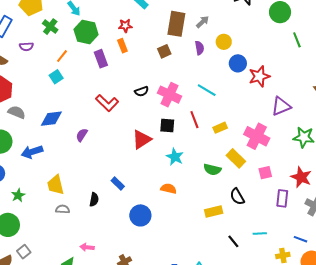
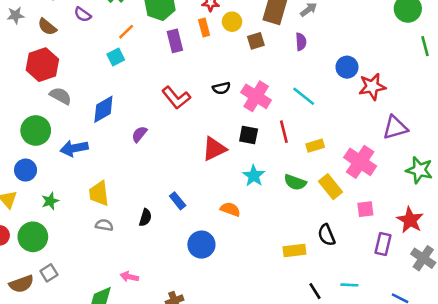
yellow circle: (224, 42) -> (232, 22), moved
purple semicircle: (26, 47) -> (83, 14), turned 32
blue diamond: (51, 119) -> (103, 109), turned -30
green semicircle: (212, 169) -> (295, 182), moved
orange semicircle: (169, 189) -> (230, 209), moved

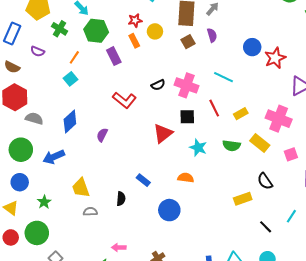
brown square: (256, 41) -> (188, 42), moved
cyan line: (349, 285) -> (291, 216), turned -48

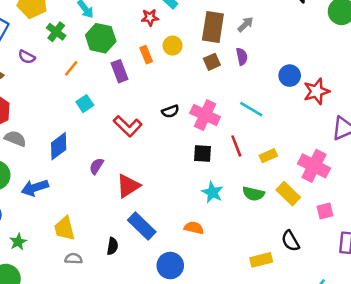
red star: (135, 20) -> (150, 17), moved
cyan square: (70, 79) -> (85, 104), moved
red triangle: (163, 133) -> (128, 186), moved
blue rectangle: (143, 180) -> (142, 226), size x1.6

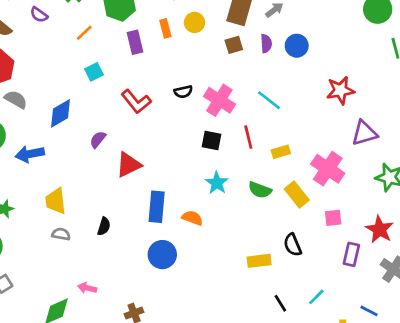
blue circle: (290, 76) -> (297, 46), moved
blue rectangle: (142, 226) -> (157, 207), moved, turned 44

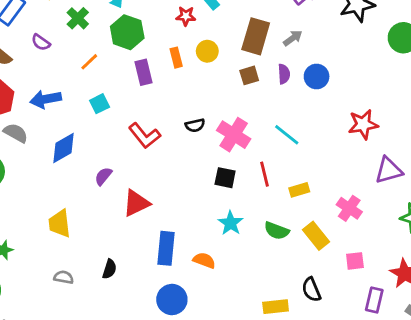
blue arrow: (30, 154) -> (46, 99), moved
pink cross: (328, 169) -> (349, 208), size x0.7
yellow trapezoid: (56, 201) -> (60, 223), moved

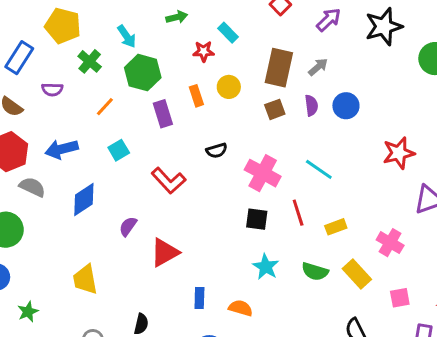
purple semicircle: (41, 42) -> (52, 90), turned -30
black semicircle: (195, 125) -> (217, 151), moved
blue rectangle: (166, 248) -> (199, 298), size x0.6

